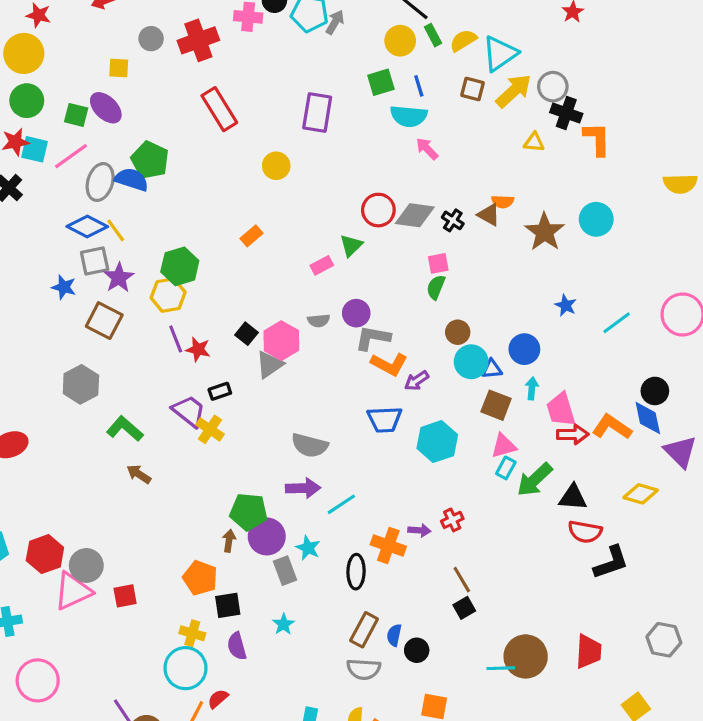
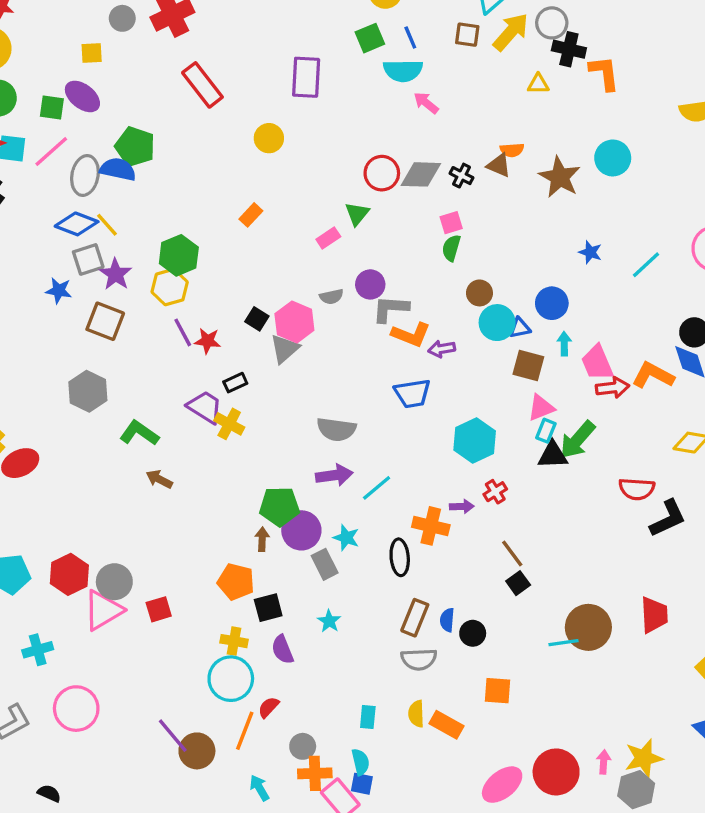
purple arrow: (417, 381) -> (442, 349), turned 30
cyan hexagon: (437, 442) -> (475, 441), moved
black triangle: (573, 497) -> (553, 455), moved

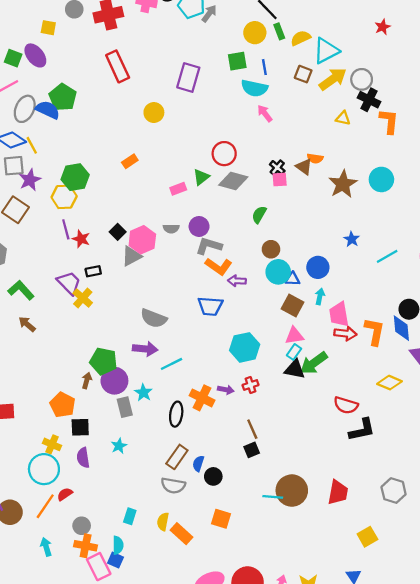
gray diamond: (421, 174) -> (233, 181), moved
pink square: (451, 223) -> (280, 179), moved
orange L-shape: (653, 375) -> (375, 332), turned 60

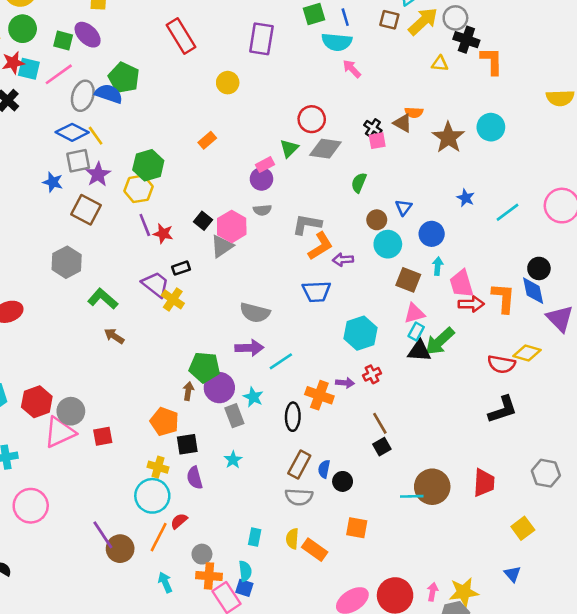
purple circle: (199, 226) -> (261, 179), moved
orange L-shape: (219, 266) -> (320, 246), turned -60
blue triangle: (293, 279) -> (404, 207), moved, turned -49
red semicircle: (346, 405) -> (501, 364), moved

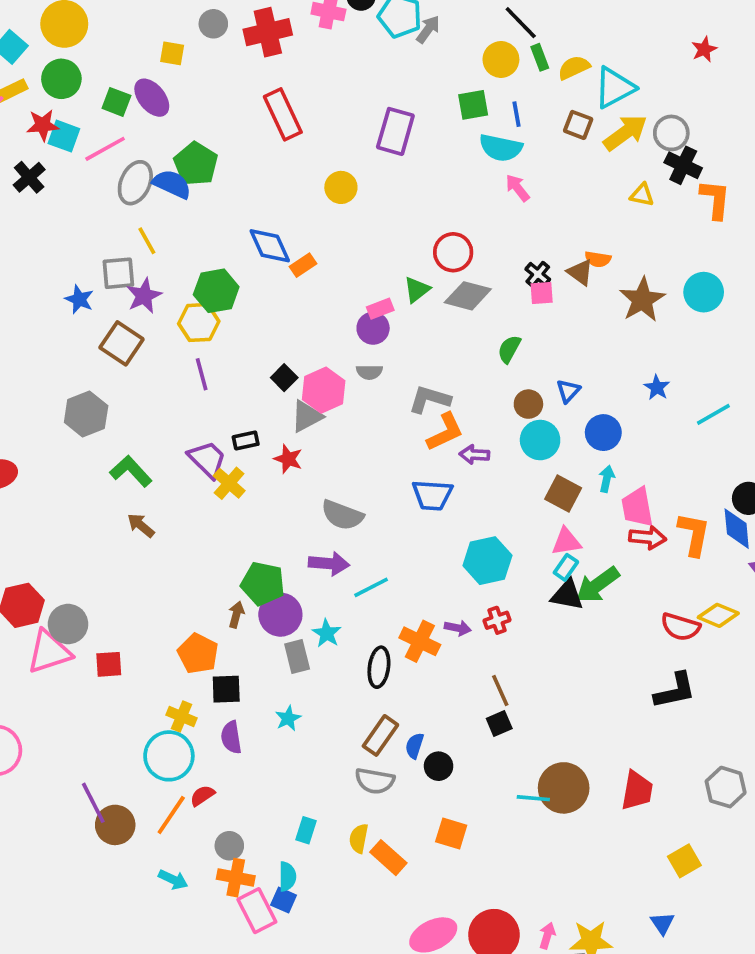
blue diamond: (72, 132) -> (270, 246), moved, turned 32
red star: (163, 234) -> (288, 459), moved
cyan arrow: (165, 582) -> (173, 880), turned 132

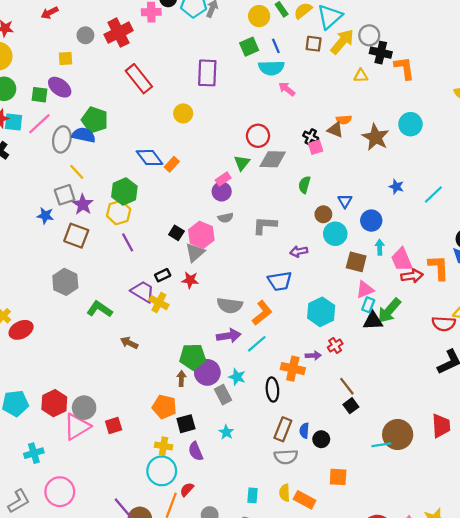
orange L-shape: (445, 432) -> (262, 313), moved
brown arrow: (141, 525) -> (129, 343), moved

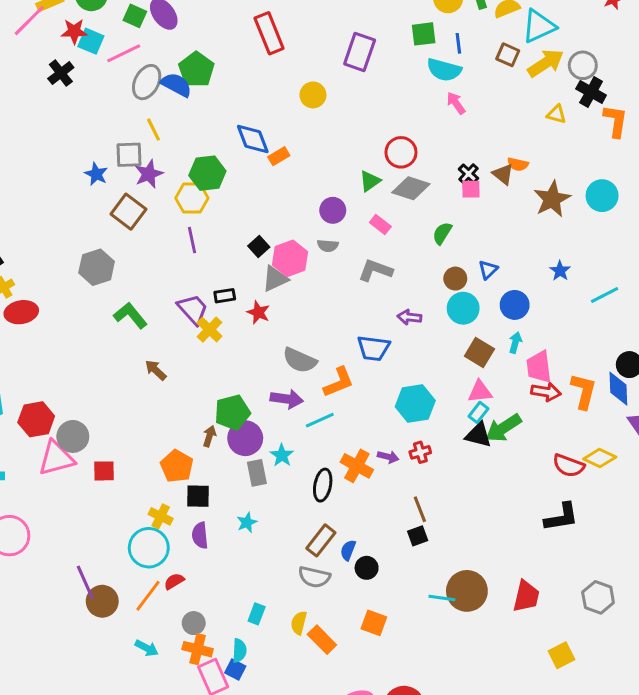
pink rectangle: (223, 179) -> (380, 225), moved, turned 56
green pentagon: (193, 357) -> (232, 412), turned -30

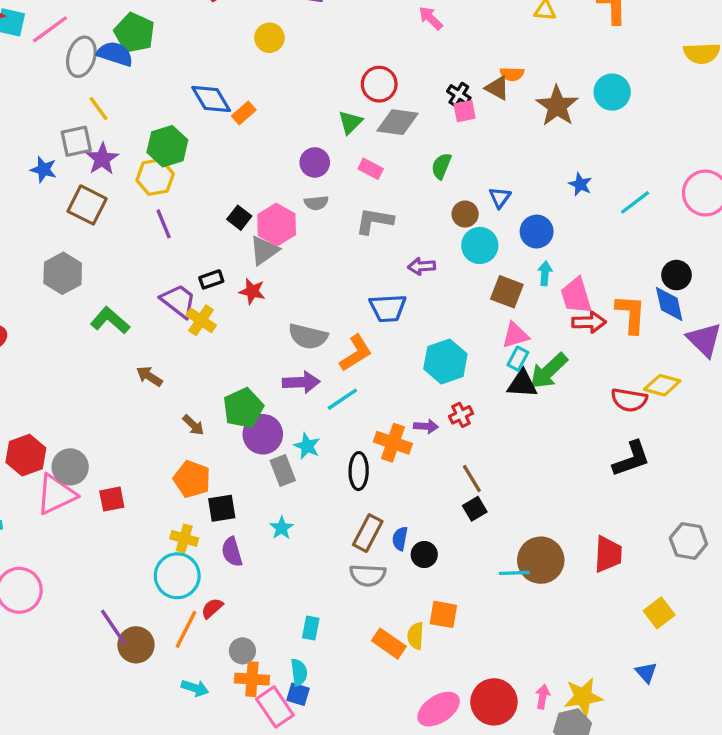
brown arrow: (209, 436) -> (193, 425), moved, turned 126
yellow semicircle: (299, 623) -> (416, 636), moved

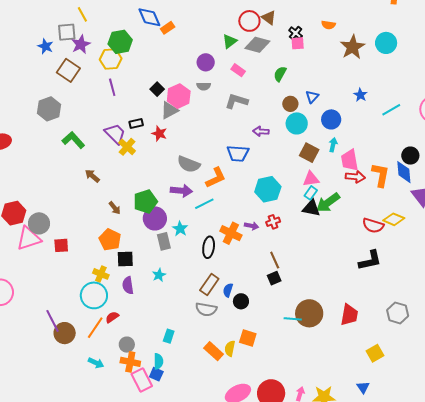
brown triangle: (497, 88) -> (269, 18), moved

